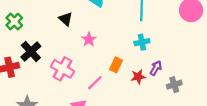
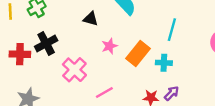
black triangle: (66, 19) -> (91, 19), turned -40
orange rectangle: (116, 65) -> (138, 53), moved, size x1.5

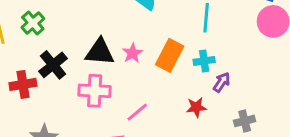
black triangle: (91, 19) -> (100, 52), moved, size x1.5
pink cross: (74, 70) -> (95, 91), turned -30
purple arrow: (172, 93) -> (222, 82), moved

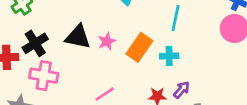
purple arrow: (222, 82) -> (182, 90), moved
pink cross: (95, 91) -> (44, 76), moved

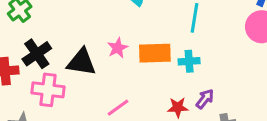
black triangle: (78, 37) -> (81, 62), moved
orange rectangle: (139, 47) -> (155, 53), turned 56

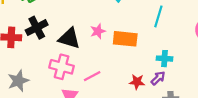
cyan cross: (189, 61) -> (164, 59), moved
pink cross: (48, 90) -> (62, 67), moved

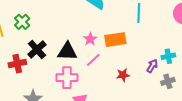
cyan cross: (164, 59) -> (168, 56), moved
pink line: (92, 76) -> (93, 60), moved
red star: (137, 82) -> (123, 75), moved

